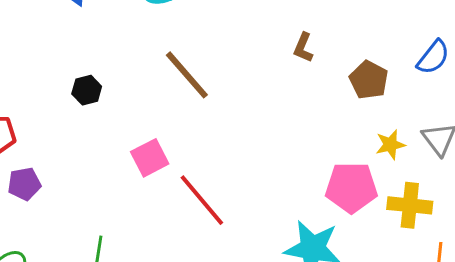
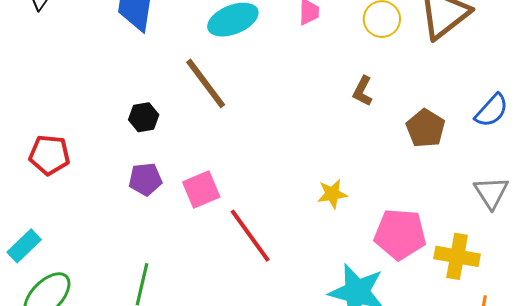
brown line: (187, 75) -> (206, 83), moved
yellow star: (390, 145) -> (332, 194), moved
purple pentagon: (24, 184) -> (145, 179), moved

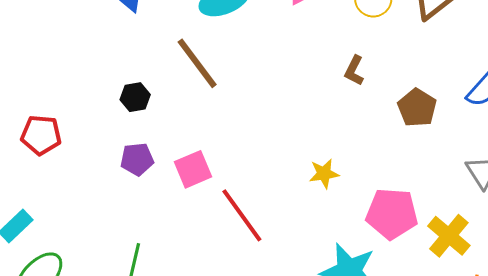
yellow cross: (457, 256) -> (449, 236), turned 30

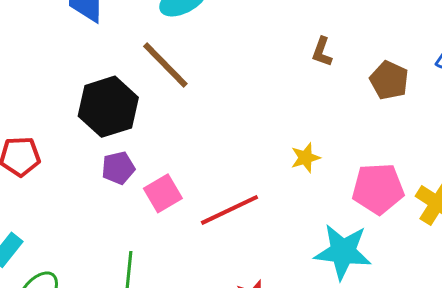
black hexagon: (135, 97) -> (108, 107), size x2.0
pink square: (193, 169) -> (163, 193), moved
red line: (242, 215) -> (230, 210), turned -72

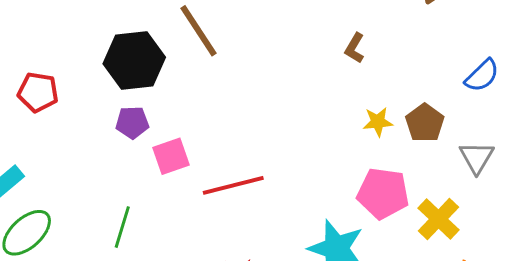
brown pentagon: (389, 80) -> (425, 123), moved
yellow star: (305, 158) -> (378, 122), moved

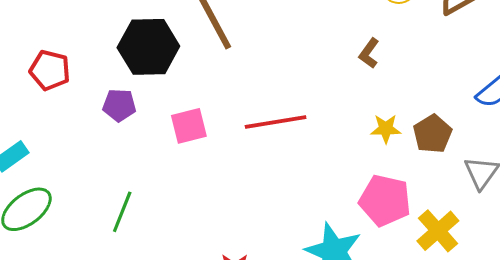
purple pentagon: (132, 123) -> (119, 105), moved
pink square: (171, 156) -> (189, 126), moved
red line: (233, 185) -> (276, 122), moved

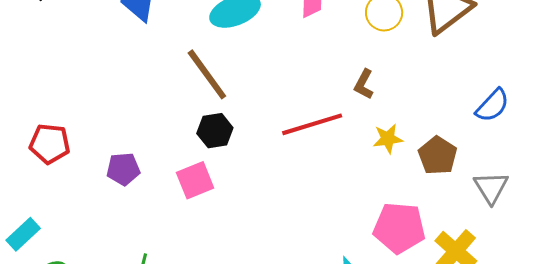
black hexagon: (148, 47) -> (215, 131), moved, size x0.6
red line: (276, 122) -> (312, 124), moved
yellow star: (386, 129) -> (388, 139), moved

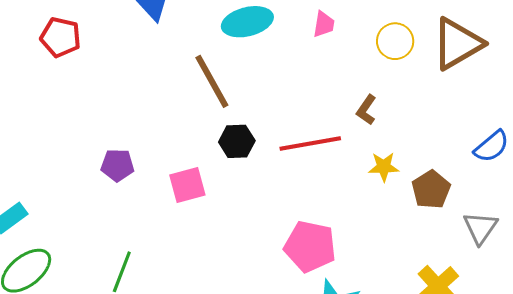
black hexagon: (215, 131) -> (237, 141), moved
red pentagon: (50, 144) -> (60, 37), moved
pink pentagon: (399, 228) -> (310, 246), moved

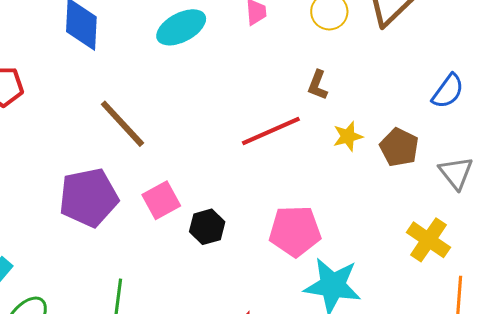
brown line: (212, 81) -> (122, 124), moved
black hexagon: (237, 141) -> (207, 227), moved
purple pentagon: (117, 165) -> (89, 197), size x1.8

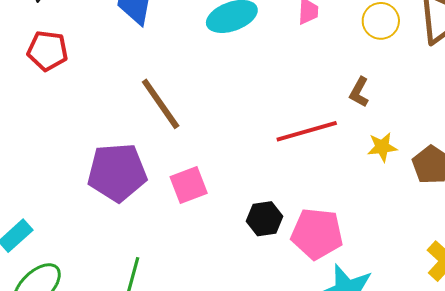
black hexagon: (207, 227) -> (264, 219), moved

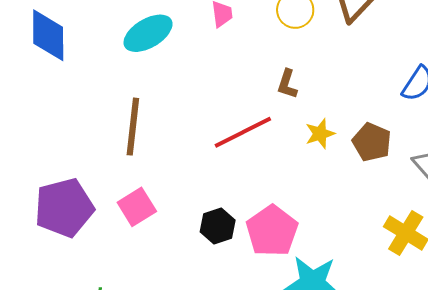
brown line: (161, 104) -> (133, 127), moved, turned 52
pink pentagon: (317, 234) -> (272, 231), turned -30

